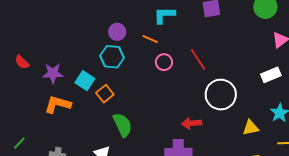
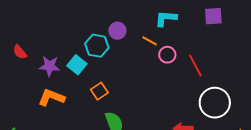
cyan hexagon: (112, 57) -> (97, 46), moved
pink circle: (164, 62) -> (167, 55), moved
cyan square: (85, 81) -> (77, 65), moved

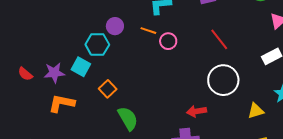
red semicircle: (20, 52) -> (25, 74), moved
red line: (195, 66) -> (219, 39), moved

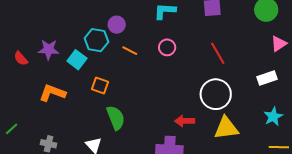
orange line: (148, 31) -> (130, 51), moved
purple star: (54, 73) -> (49, 50), moved
orange square: (108, 89) -> (100, 85), turned -36
yellow triangle: (256, 111) -> (226, 128), moved, size x1.5

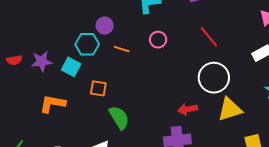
red semicircle: (21, 58) -> (14, 60), moved, turned -49

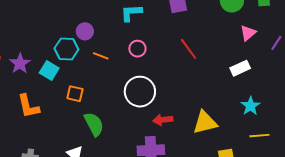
purple star: (42, 61) -> (20, 64), turned -30
white circle: (214, 78) -> (140, 92), moved
orange L-shape: (53, 104) -> (28, 106), turned -116

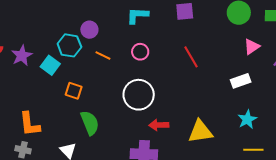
orange L-shape: (28, 106) -> (30, 124), moved

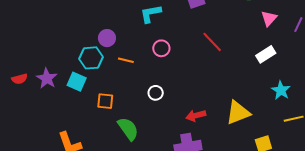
white circle: (139, 95) -> (156, 93), moved, size x0.5

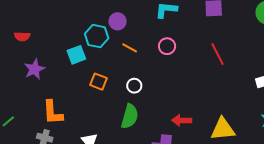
purple star: (47, 78) -> (34, 69), moved
cyan square: (77, 82) -> (76, 55), turned 30
white circle: (156, 93) -> (134, 86), moved
green semicircle: (128, 129) -> (130, 116), moved, turned 35

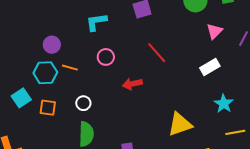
cyan hexagon: (97, 36) -> (45, 73), moved
cyan square: (76, 55) -> (21, 98), moved
red arrow: (182, 120) -> (132, 84), moved

